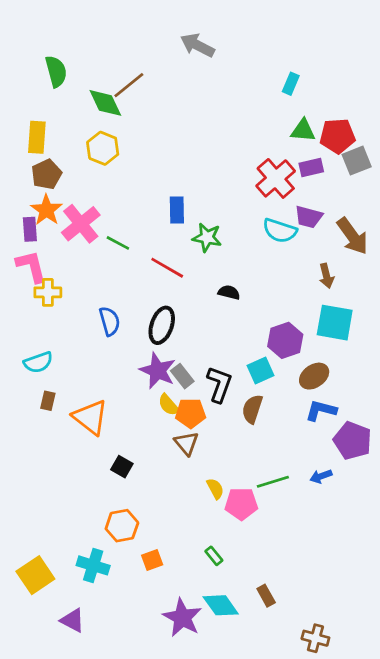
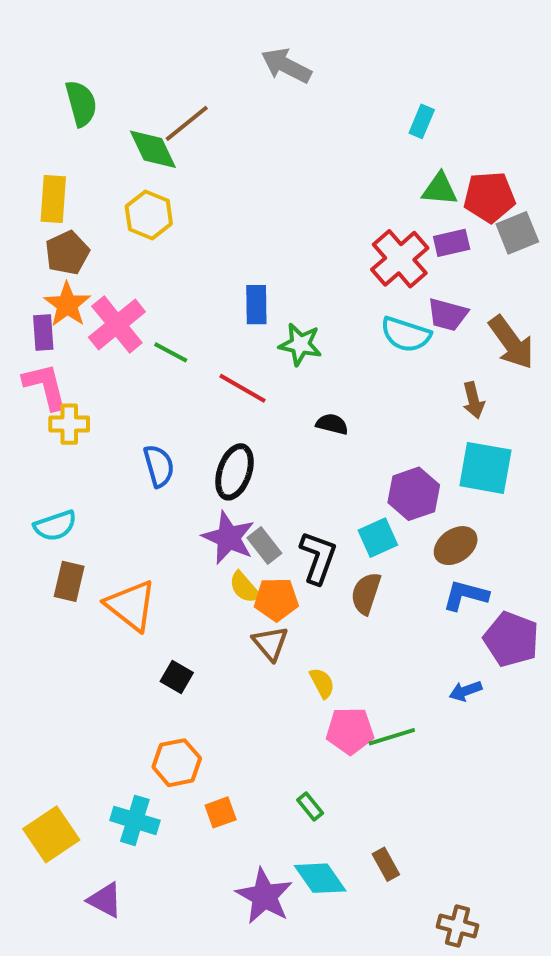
brown rectangle: (48, 401) -> (69, 581), size x1.4
green line: (273, 482) -> (392, 737), moved
yellow semicircle: (215, 489) -> (322, 683), moved

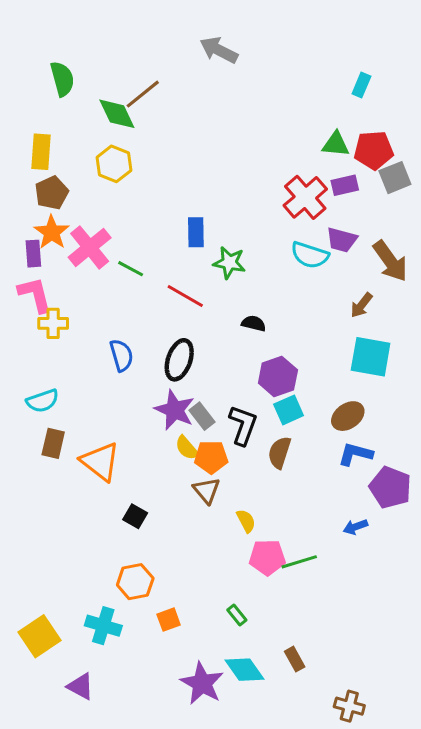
cyan rectangle: (422, 121) -> (361, 85), moved
brown arrow: (473, 400) -> (361, 305), turned 52
purple hexagon: (414, 494) -> (278, 377), moved

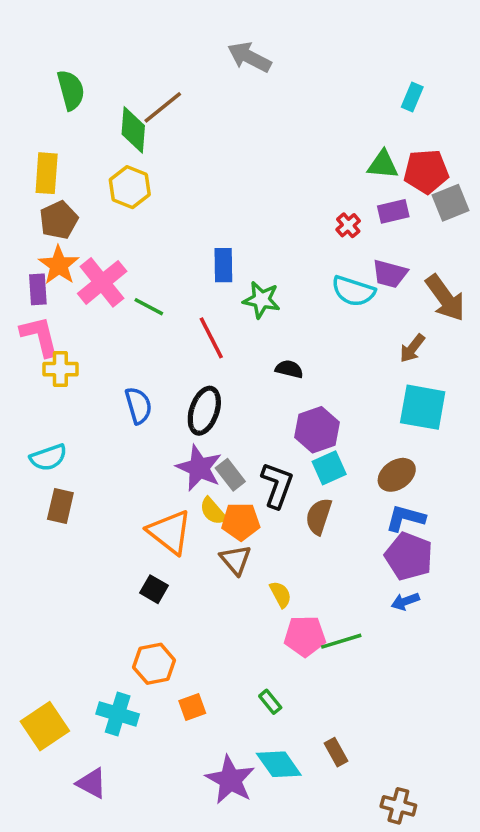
green diamond: (117, 114) -> (133, 130), turned 30
red cross: (305, 197) -> (348, 225), size x0.5
red line: (185, 296) -> (211, 338), turned 33
orange triangle: (100, 462) -> (170, 532), moved
purple pentagon: (390, 487) -> (409, 556), moved

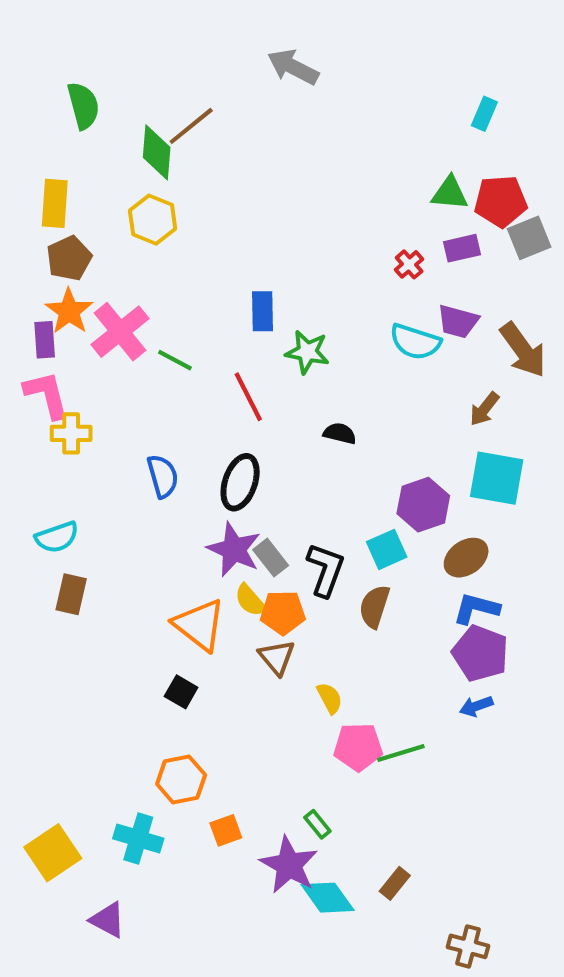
purple hexagon: (317, 430) -> (423, 505), moved
brown rectangle: (336, 752) -> (395, 883), turned 68
purple star: (230, 780) -> (289, 865), moved

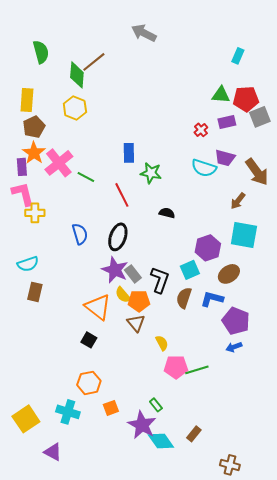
blue L-shape: (476, 608) -> (212, 299), moved

